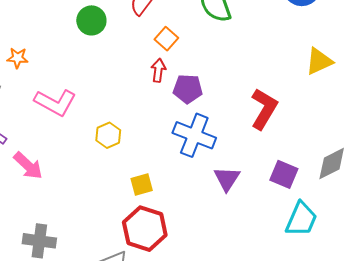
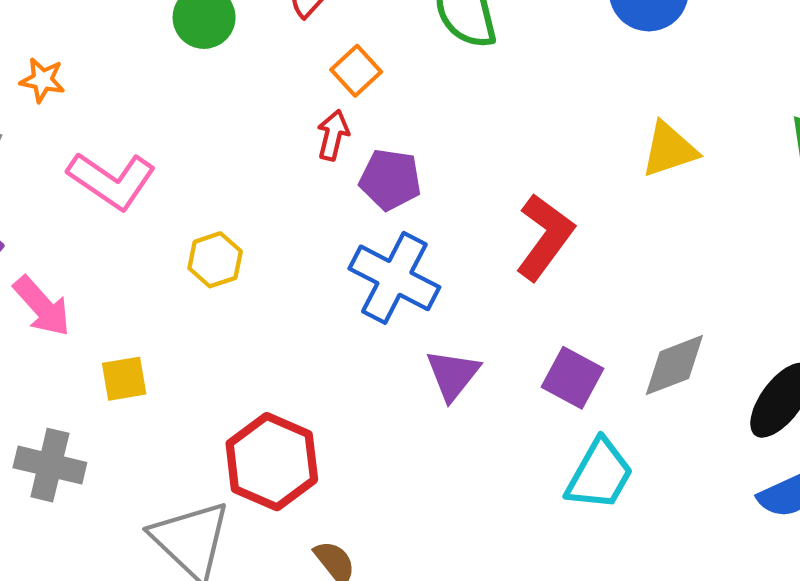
yellow square: (142, 185) -> (124, 379), moved

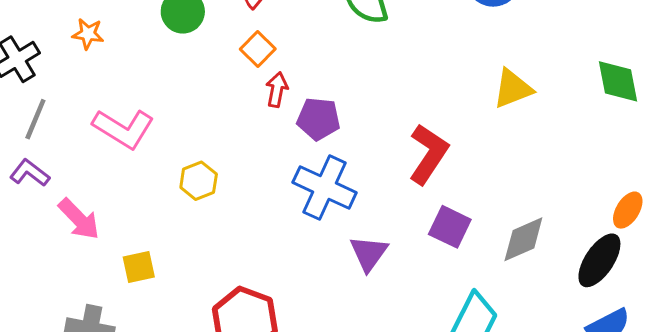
orange square: (356, 71) -> (258, 49), moved
orange star: (42, 80) -> (88, 34), moved
purple square: (572, 378) -> (450, 227), moved

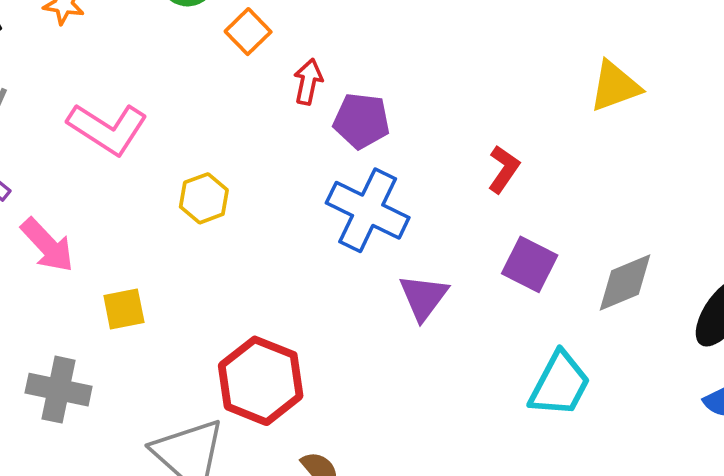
orange square: (258, 49) -> (248, 32), moved
red L-shape: (428, 154) -> (504, 169), size x0.6

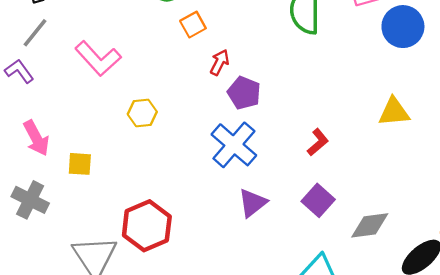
pink arrow: (47, 245) -> (36, 138), moved

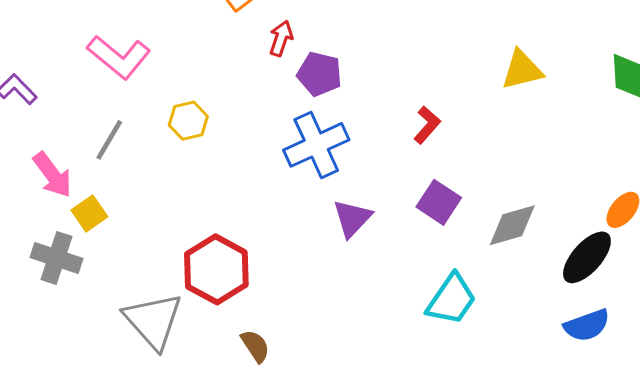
gray line: (35, 33) -> (109, 140), moved
blue cross: (234, 145) -> (316, 145), turned 33
yellow square: (80, 164) -> (89, 213), moved, turned -30

